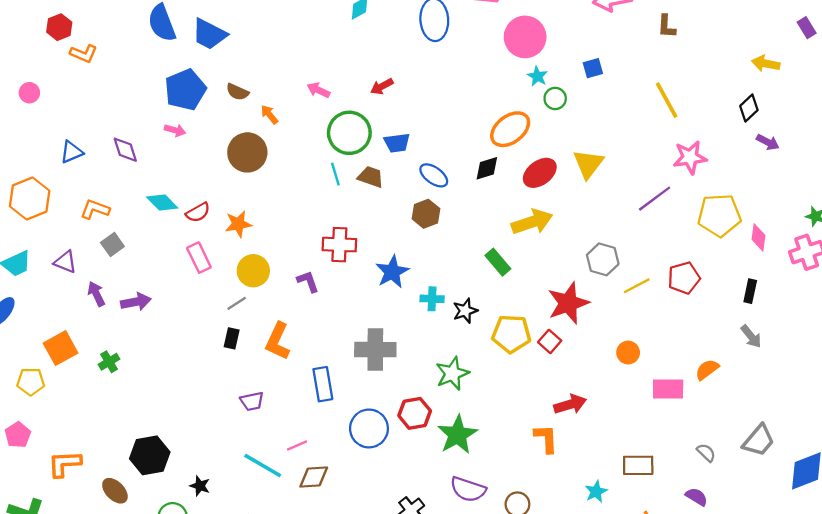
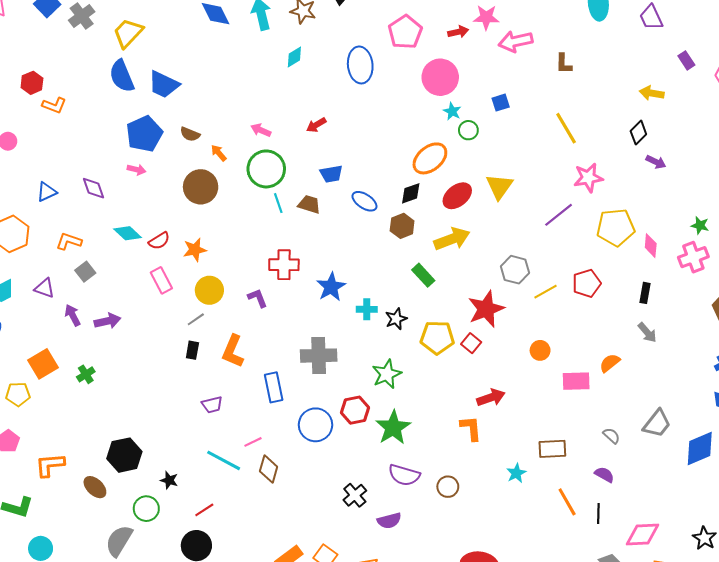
green circle: (349, 133) -> (266, 169), moved
brown hexagon: (426, 214) -> (402, 226), moved
brown diamond: (314, 477) -> (269, 469), turned -68

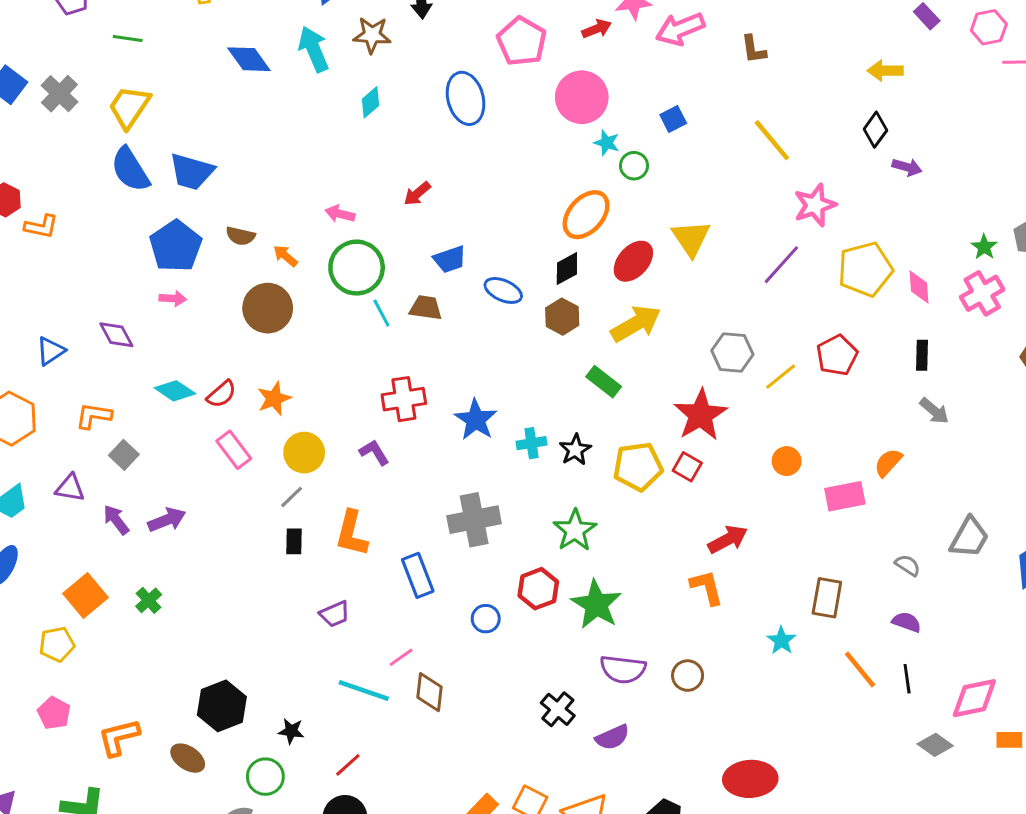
green star: (700, 225) -> (984, 247), turned 30
blue circle: (315, 425) -> (486, 619), size x0.6
brown rectangle: (552, 449) -> (827, 598), turned -68

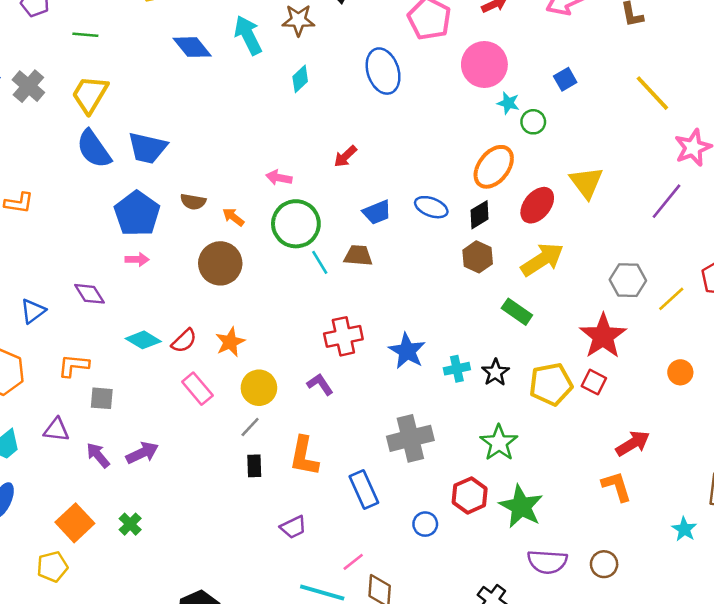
blue ellipse: (503, 290) -> (431, 207), moved
gray square: (124, 455) -> (102, 398), turned -35

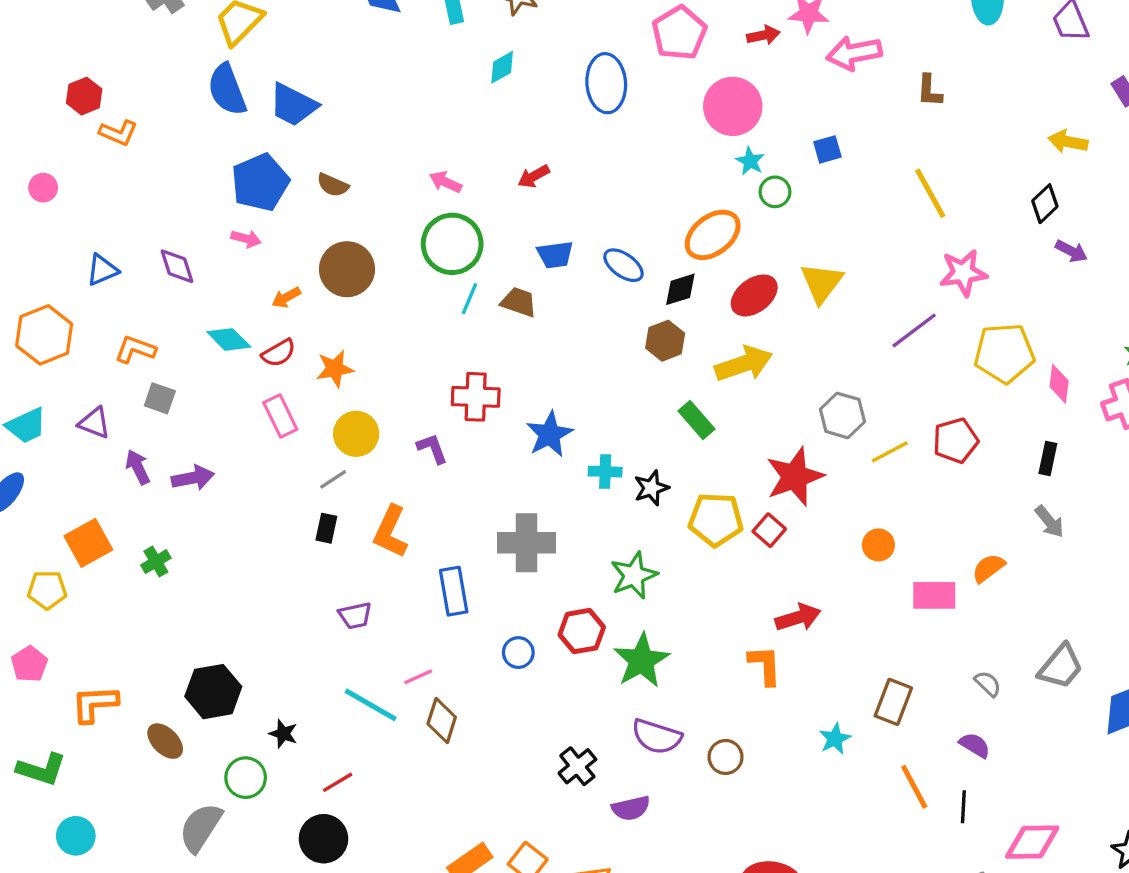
orange arrow: (233, 217) -> (286, 298), moved, turned -80
cyan line: (320, 262) -> (470, 299), turned 40

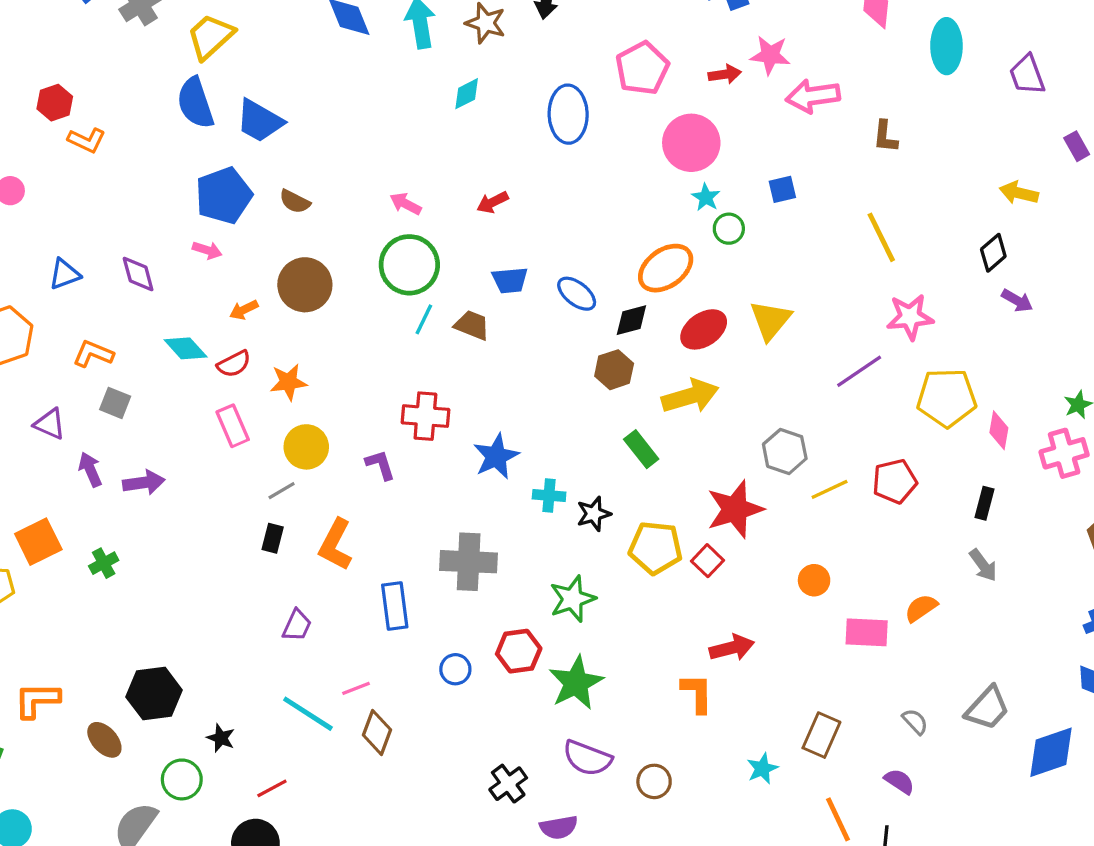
purple trapezoid: (355, 616) -> (297, 625), turned -56

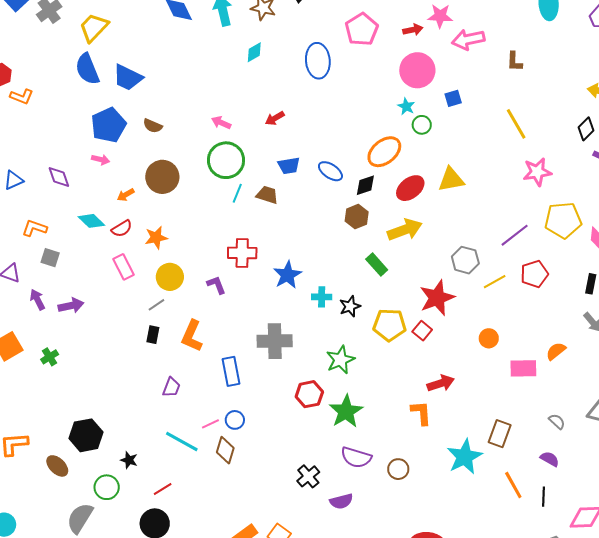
pink circle: (691, 143) -> (417, 70), moved
yellow triangle: (770, 320) -> (451, 180), turned 44
purple line: (859, 371) -> (515, 235), moved
blue circle: (455, 669) -> (235, 420), moved
cyan star: (762, 769) -> (465, 457), size x1.8

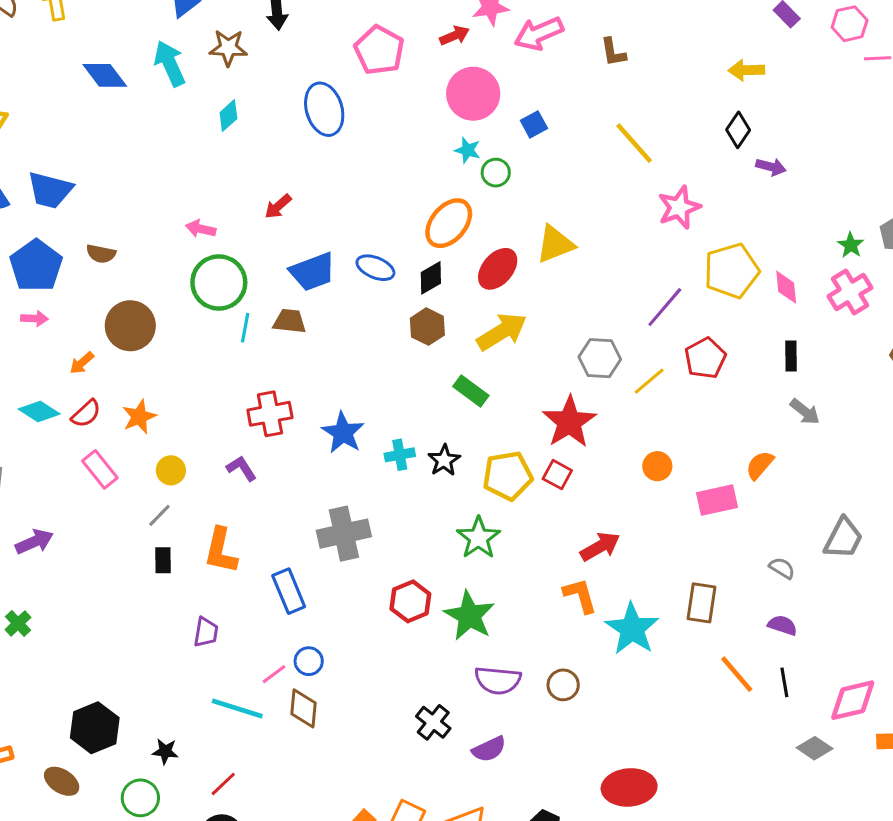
blue trapezoid: (289, 166) -> (313, 272), size x1.4
yellow circle: (170, 277) -> (171, 470), size x0.7
green star: (340, 360) -> (479, 538), moved
cyan star: (465, 457) -> (632, 629), moved

